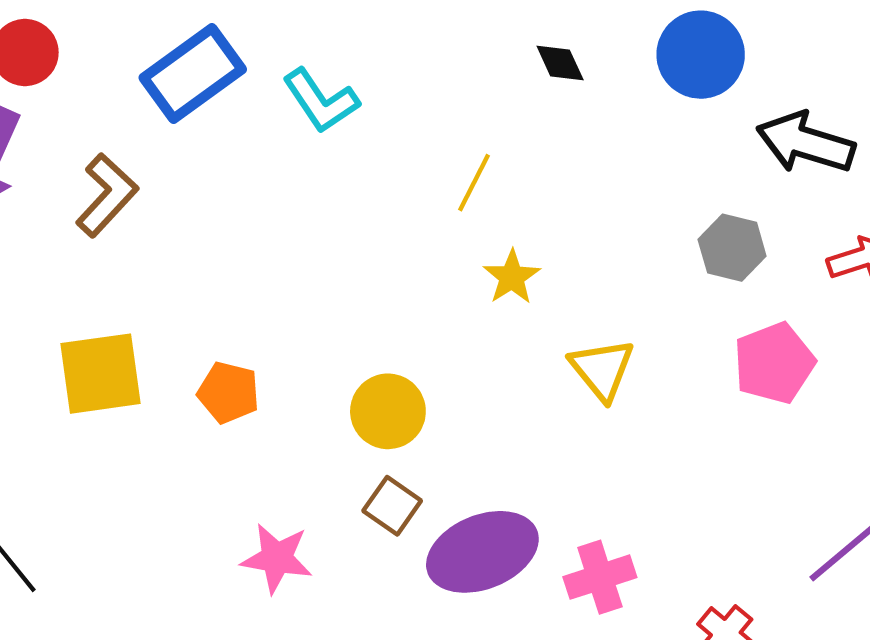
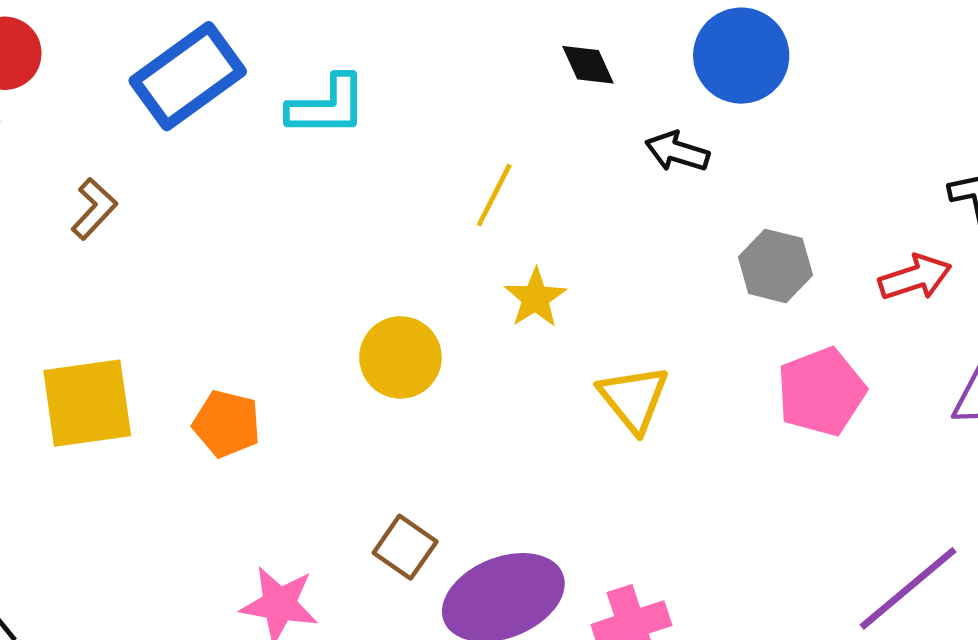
cyan L-shape: (321, 101) -> (327, 106), turned -56
black arrow: (806, 143) -> (677, 152), moved, size x0.6
brown L-shape: (107, 195) -> (94, 209), size x0.7
yellow circle: (388, 411) -> (400, 357), moved

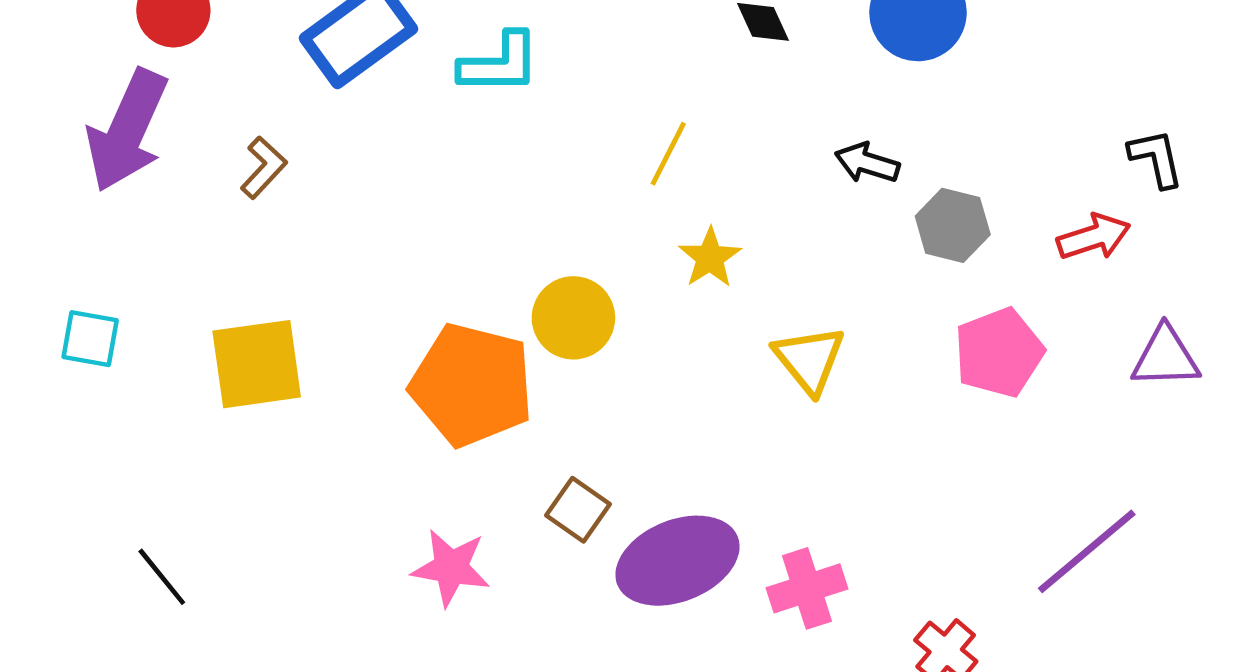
black arrow: (677, 152) -> (867, 163), moved
orange pentagon: (227, 424) -> (472, 385), moved, size x1.8

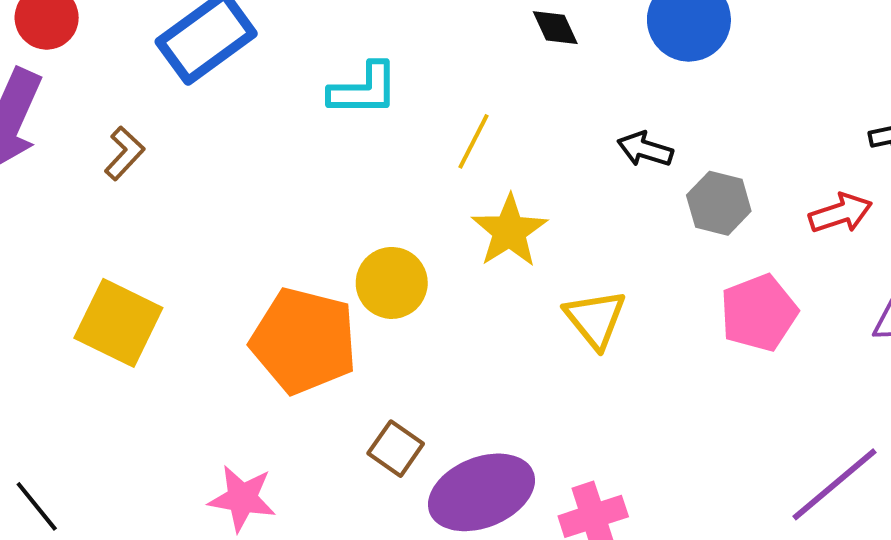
cyan L-shape: (499, 63) -> (364, 89), moved
yellow star: (710, 258) -> (509, 231), size x1.4
yellow square: (257, 364) -> (118, 323), turned 34
pink star: (451, 568) -> (242, 498), moved

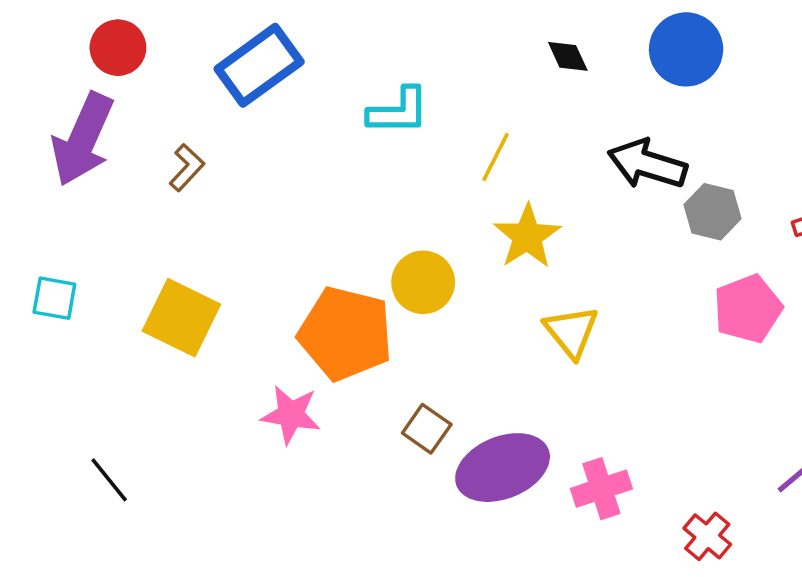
black arrow: (645, 149) -> (647, 164), size x1.6
yellow triangle: (595, 319) -> (571, 332), moved
pink star: (242, 498) -> (291, 415), moved

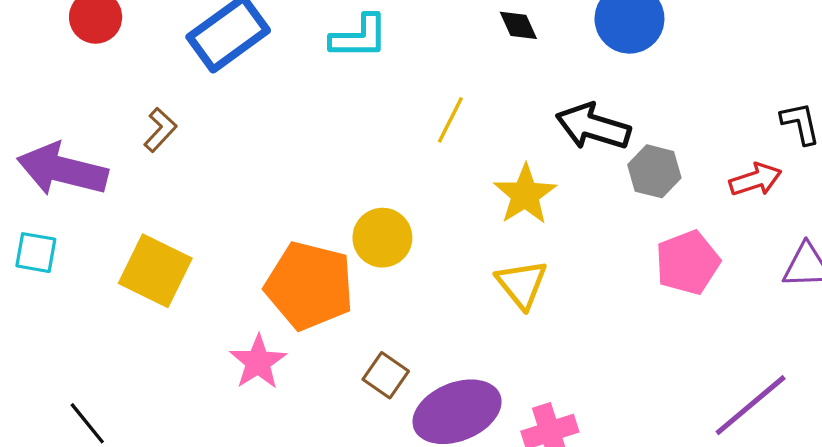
cyan L-shape: (398, 111) -> (359, 37), moved
purple arrow: (83, 139) -> (62, 170), moved, turned 80
yellow star: (527, 236) -> (525, 195), moved
pink star: (291, 415) -> (258, 362), turned 30

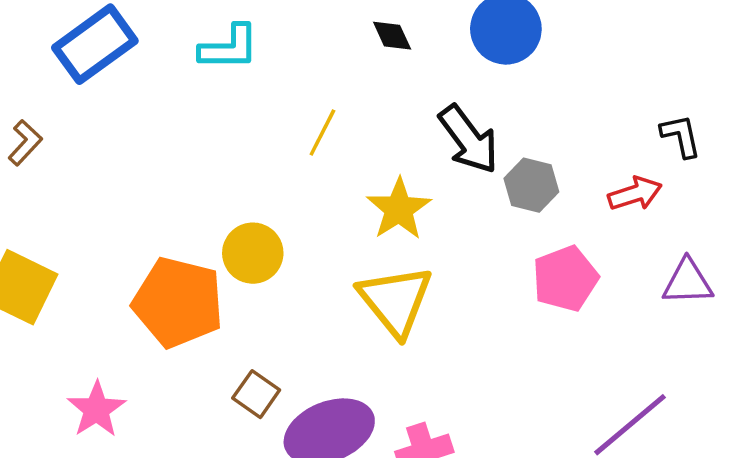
black arrow: (593, 127) -> (469, 139), turned -144
yellow triangle: (522, 284) -> (395, 301), size x1.4
pink star: (258, 362) -> (96, 409), moved

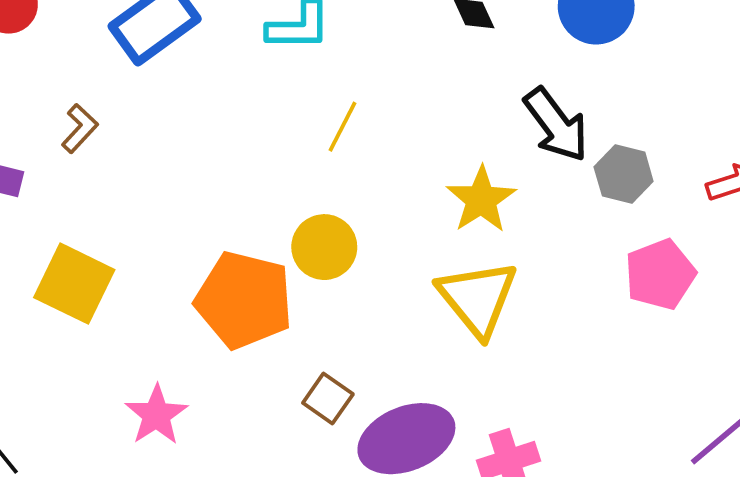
yellow line: (322, 132) -> (343, 127), moved

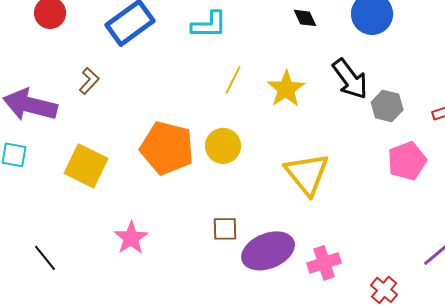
yellow star: (481, 200) -> (286, 89), moved
orange pentagon: (244, 300) -> (167, 148), moved
brown square: (328, 399) -> (225, 229), turned -36

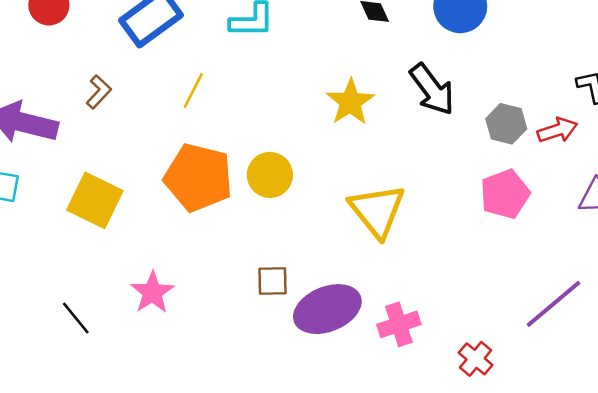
yellow line: (233, 80) -> (193, 91), moved
gray hexagon: (387, 106) -> (506, 124), moved
black line: (45, 258) -> (76, 318), moved

